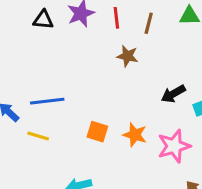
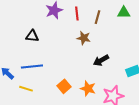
black triangle: (43, 20) -> (32, 36), moved
black arrow: (173, 94) -> (101, 60), moved
orange square: (97, 132) -> (64, 86), turned 32

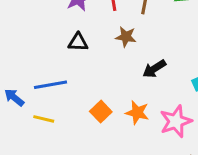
black triangle: (32, 36) -> (78, 42), moved

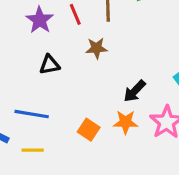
black arrow: (154, 69) -> (135, 91), moved
blue line: (51, 85) -> (32, 114), turned 32

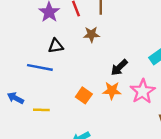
blue line: (32, 114) -> (40, 67), moved

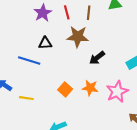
brown star: (91, 34) -> (78, 37), size x1.5
black arrow: (119, 67) -> (97, 58), moved

